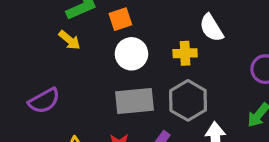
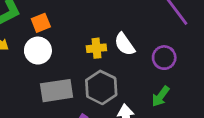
white semicircle: (211, 28) -> (125, 44), moved
white circle: (131, 54) -> (38, 51), moved

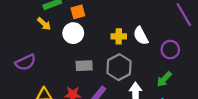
gray rectangle: (57, 91) -> (84, 66), size x0.7

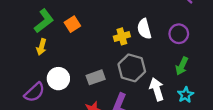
yellow arrow: (44, 24) -> (41, 47), turned 80
white circle: (73, 33) -> (58, 79), moved
white semicircle: (141, 36) -> (144, 29), turned 30

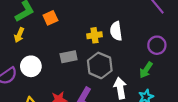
purple circle: (179, 34) -> (157, 45), moved
gray rectangle: (96, 77) -> (69, 57), moved

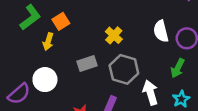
white semicircle: (116, 31) -> (161, 31), moved
yellow arrow: (19, 35) -> (48, 42), moved
yellow cross: (95, 35) -> (114, 35), turned -32

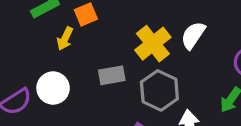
white semicircle: (161, 31) -> (193, 35), moved, turned 40
yellow cross: (114, 35) -> (153, 44), size x1.5

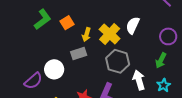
yellow arrow: (65, 39) -> (86, 35), moved
gray rectangle: (112, 75) -> (79, 54), moved

